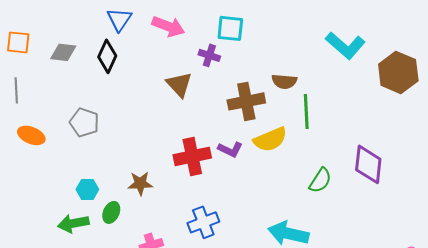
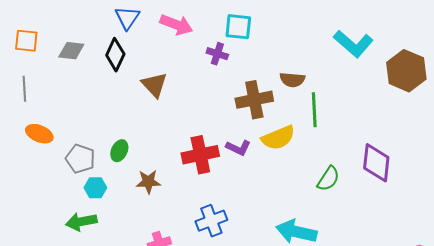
brown triangle: (179, 84) -> (154, 85), moved
gray pentagon: (84, 122) -> (80, 159), moved
green ellipse: (111, 212) -> (119, 151), moved

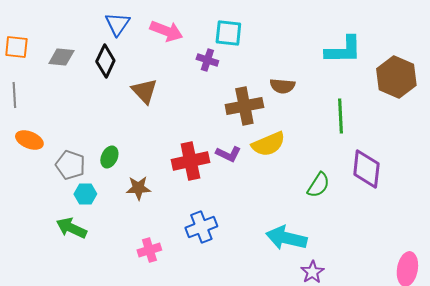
cyan L-shape: (353, 44) -> (343, 50), turned -42
green line: (314, 110) -> (340, 116), moved
green arrow: (81, 222) -> (71, 228), turned 36

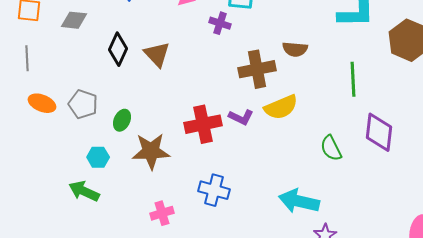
black diamond: (105, 61) -> (118, 49), moved
gray pentagon: (70, 165) -> (83, 104), moved
green semicircle: (318, 185) -> (331, 148), turned 120
brown star: (138, 188) -> (151, 151), size x1.5
blue cross: (201, 227) -> (214, 190), turned 36

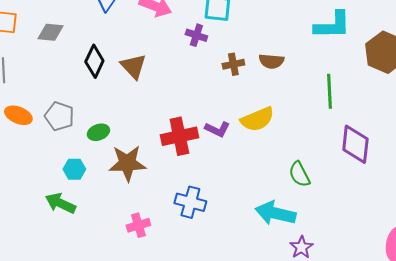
brown cross: (257, 69) -> (233, 64), moved, size x0.6
green ellipse: (122, 120) -> (98, 132), turned 45
green semicircle: (331, 148) -> (299, 174), moved

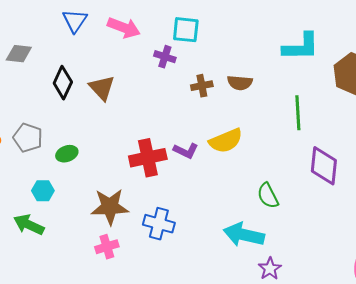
brown star: (127, 163) -> (110, 207), moved

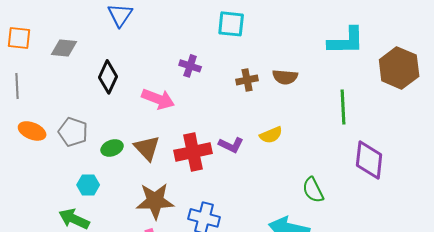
pink arrow: (124, 28) -> (158, 99), moved
purple cross: (165, 57) -> (190, 66), moved
brown triangle: (102, 88) -> (147, 148), moved
yellow semicircle: (226, 141) -> (271, 135), size x0.7

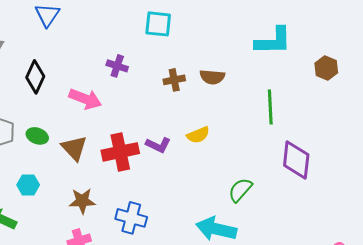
brown hexagon: (399, 68) -> (326, 68), size x0.6
green ellipse: (112, 148) -> (37, 136), moved, turned 40
cyan hexagon: (88, 185) -> (28, 185), moved
green semicircle: (313, 190) -> (240, 190), turned 68
brown star: (155, 201) -> (82, 201), size x0.7

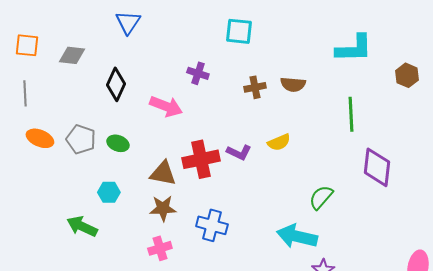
brown triangle: (74, 148) -> (163, 173), moved, turned -36

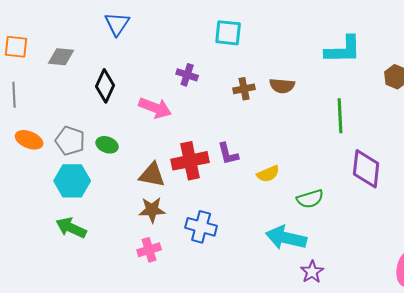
yellow semicircle: (279, 142) -> (268, 174), moved
purple L-shape: (239, 152) -> (228, 154), turned 50
cyan hexagon: (109, 192) -> (72, 181), moved, size x1.6
green semicircle: (321, 197) -> (310, 199), turned -148

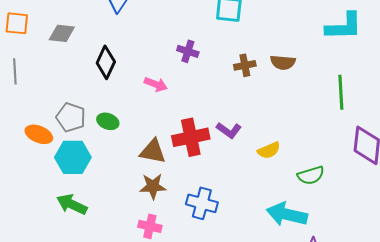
pink arrow: (155, 108) -> (156, 84), size x0.7
orange ellipse: (29, 140) -> (39, 134), moved
purple L-shape: (228, 154) -> (229, 130), turned -40
pink cross: (149, 250) -> (150, 226), turned 30

